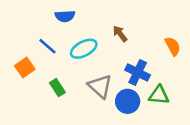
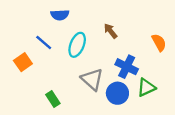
cyan ellipse: (84, 49) -> (77, 45), turned -40
green rectangle: (57, 88) -> (53, 99), moved
green triangle: (159, 95) -> (146, 87), turned -30

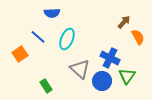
brown arrow: (111, 31) -> (124, 22), moved, turned 80
green triangle: (146, 87) -> (127, 76), turned -30

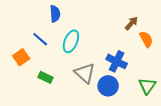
blue semicircle: (52, 13) -> (55, 14), turned -91
green triangle: (127, 76) -> (147, 86), moved
green rectangle: (46, 86) -> (46, 77), moved, turned -32

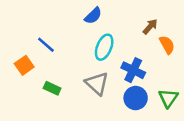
blue semicircle: (55, 14) -> (93, 16), moved, turned 49
cyan ellipse: (71, 41) -> (104, 47), moved
blue circle: (108, 86) -> (136, 98), moved

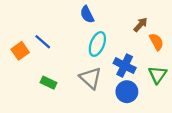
blue semicircle: (93, 16) -> (87, 14), turned 108
orange square: (24, 65) -> (20, 51), moved
green triangle: (168, 98) -> (158, 75), moved

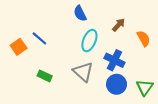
brown arrow: (141, 25) -> (119, 25), moved
green triangle: (158, 75) -> (145, 87), moved

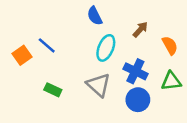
green triangle: (145, 87) -> (171, 81), moved, turned 48

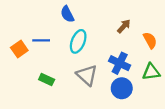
blue semicircle: (95, 16) -> (67, 14), moved
blue line: (47, 45) -> (41, 40), turned -42
cyan ellipse: (106, 48) -> (78, 41), moved

